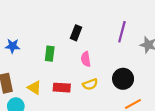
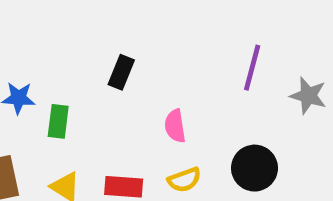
black rectangle: (76, 33) -> (121, 72), moved
green rectangle: (50, 54) -> (58, 121), moved

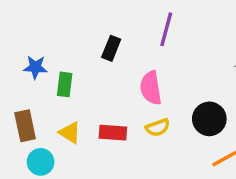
purple line: (252, 68) -> (166, 29), moved
pink semicircle: (175, 126) -> (151, 88), size x1.4

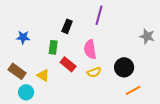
green rectangle: (65, 84) -> (53, 47), moved
brown rectangle: (25, 126) -> (17, 71), turned -42
red rectangle: (113, 133) -> (68, 64), moved, turned 35

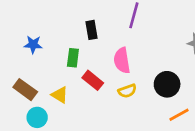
black rectangle: (67, 26) -> (91, 30), turned -32

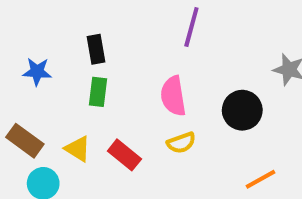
black rectangle: (91, 30) -> (96, 49), moved
red rectangle: (93, 80) -> (124, 155), moved
black circle: (167, 84) -> (242, 110), moved

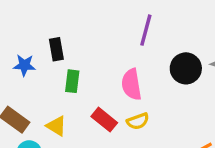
black rectangle: (96, 49) -> (56, 49), moved
black circle: (242, 110) -> (186, 68), moved
red rectangle: (124, 155) -> (104, 120), moved

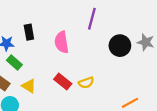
green rectangle: (72, 81) -> (14, 62), moved, turned -56
pink semicircle: (131, 84) -> (62, 42), moved

